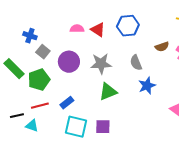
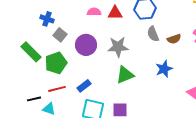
red triangle: (98, 30) -> (115, 13), turned -35
brown semicircle: (162, 47) -> (174, 39), moved
gray semicircle: (136, 63) -> (153, 34), moved

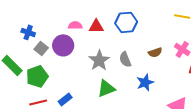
gray semicircle: (153, 34) -> (125, 59), moved
purple circle: (86, 45) -> (63, 45), moved
gray star: (118, 47) -> (99, 60), turned -30

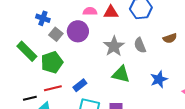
blue star: (145, 82) -> (159, 79), moved
green triangle: (106, 88) -> (121, 74), turned 36

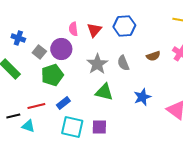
pink semicircle: (90, 11) -> (73, 29), turned -96
red triangle: (111, 12) -> (94, 30), turned -49
blue cross: (43, 18) -> (18, 38), moved
green pentagon: (52, 62) -> (52, 75), moved

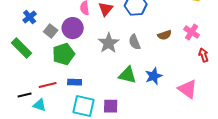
blue cross: (18, 38) -> (30, 17), turned 32
green triangle: (104, 92) -> (128, 75), moved
blue rectangle: (63, 103) -> (75, 82), turned 40

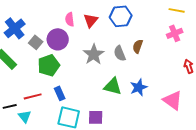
blue cross: (30, 17) -> (15, 28), size x1.5
pink cross: (192, 32) -> (175, 33), moved, turned 35
brown semicircle: (165, 35) -> (138, 46), moved, turned 128
blue rectangle: (75, 82) -> (60, 93), turned 64
cyan triangle: (40, 105) -> (25, 116), turned 32

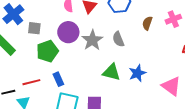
purple circle: (58, 39) -> (68, 32), moved
gray square: (36, 42) -> (34, 28), turned -32
brown semicircle: (138, 46) -> (147, 23), moved

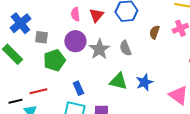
blue rectangle: (58, 79) -> (78, 88), moved

